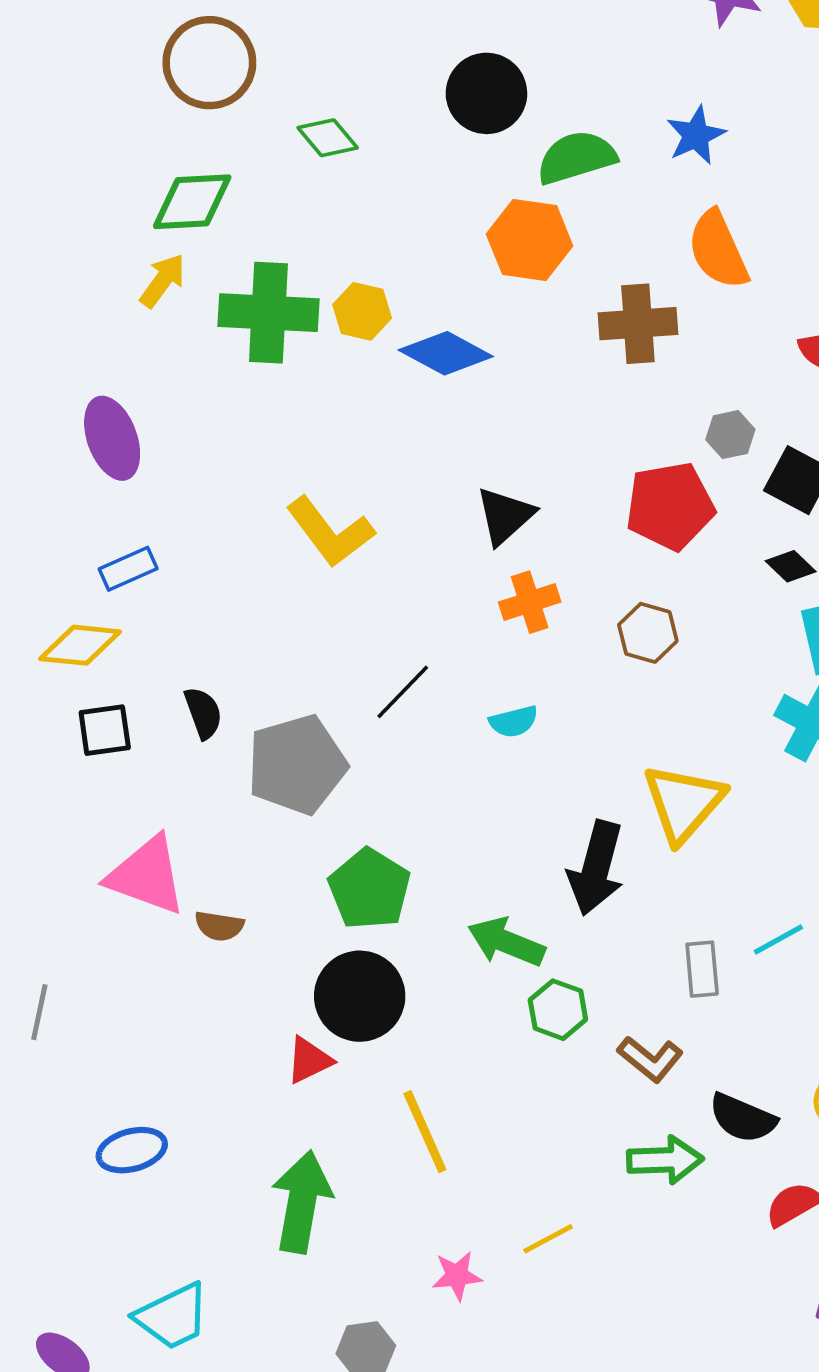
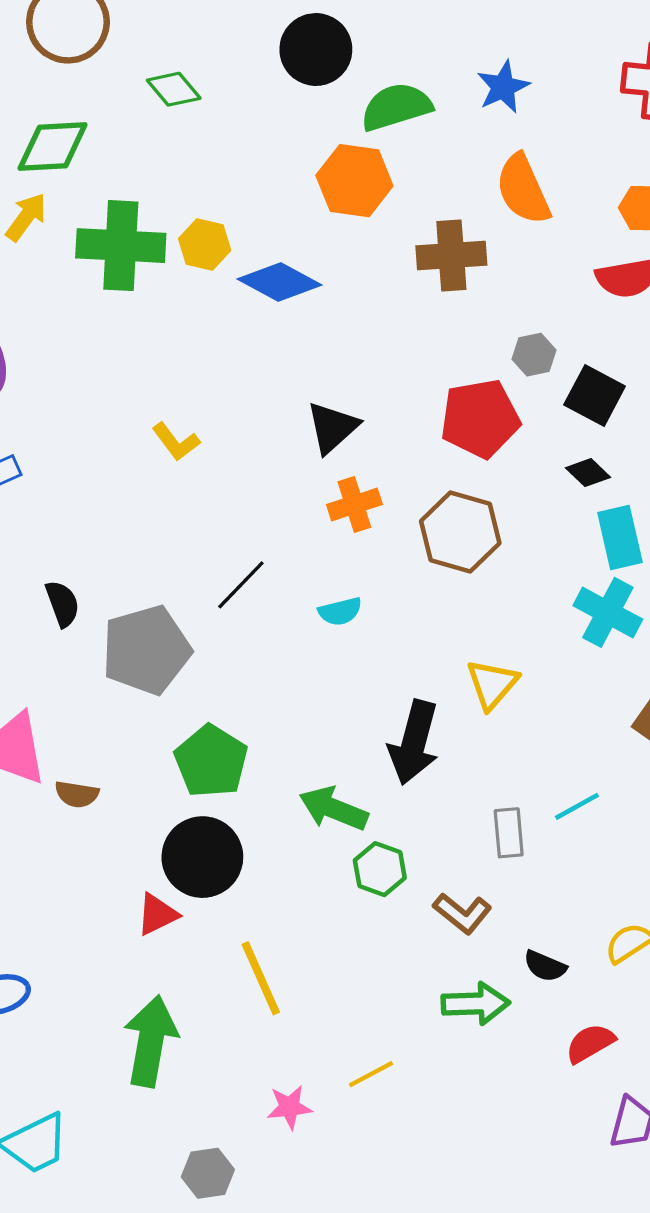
yellow L-shape: (330, 532) -> (176, 442), size x0.6
brown hexagon: (648, 633) -> (460, 532), size x1.5
yellow triangle: (684, 803) -> (492, 684), size x0.7
black semicircle: (743, 1118) -> (545, 966), size x0.7

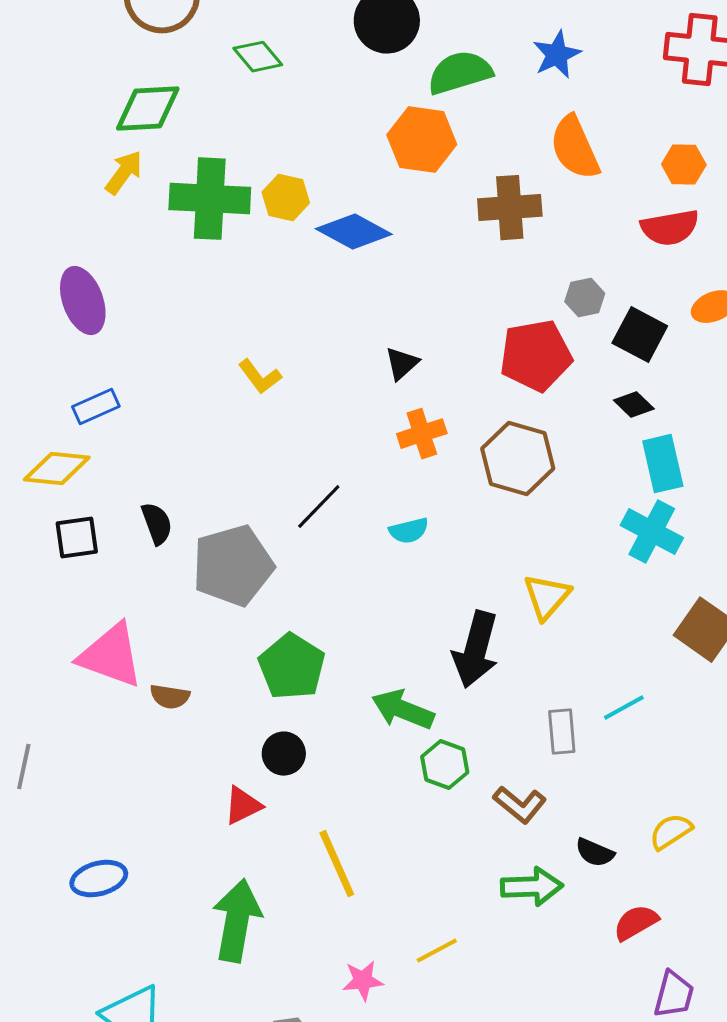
black triangle: (332, 427) -> (402, 364), size x0.7
black circle: (202, 857) -> (284, 754), size x0.6

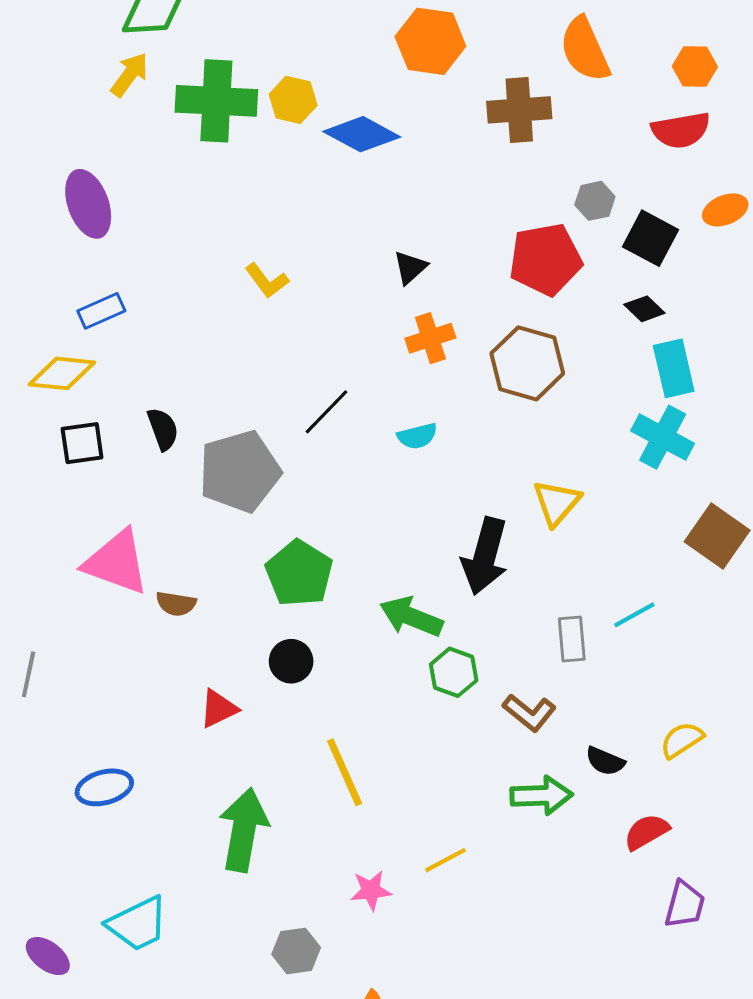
red triangle: (243, 806) -> (218, 709), moved

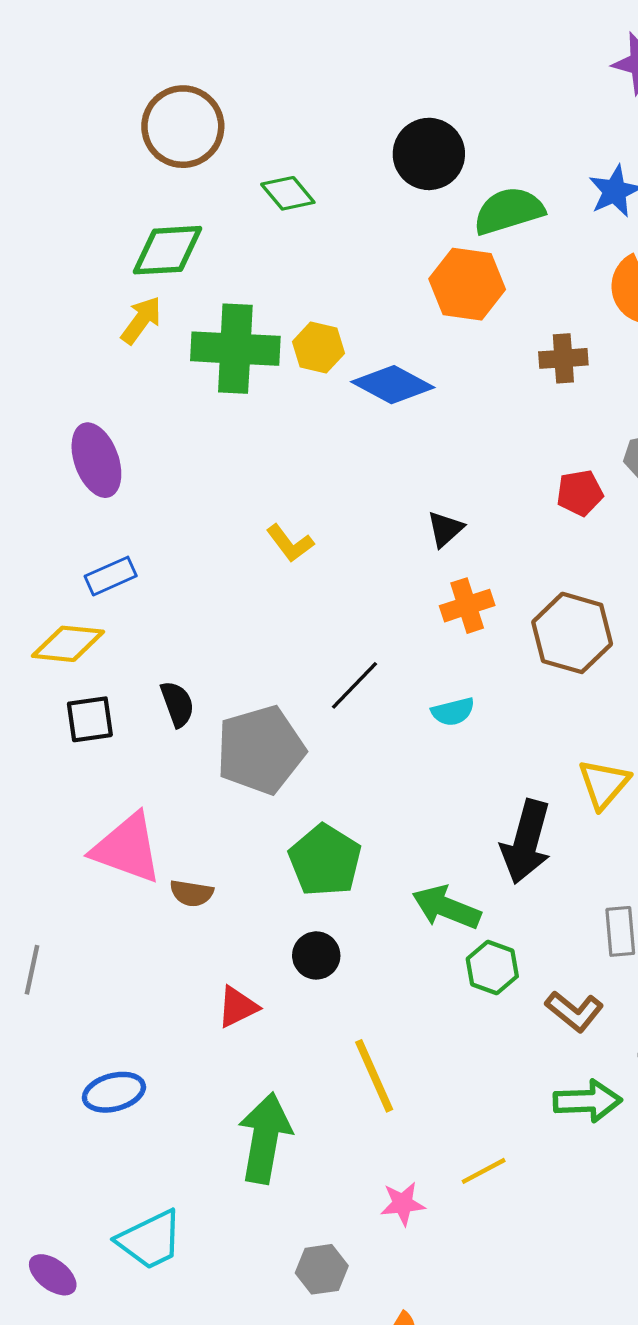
brown cross: (519, 110) -> (563, 358), size x0.7
red pentagon: (546, 259) -> (580, 493), moved, size x0.6

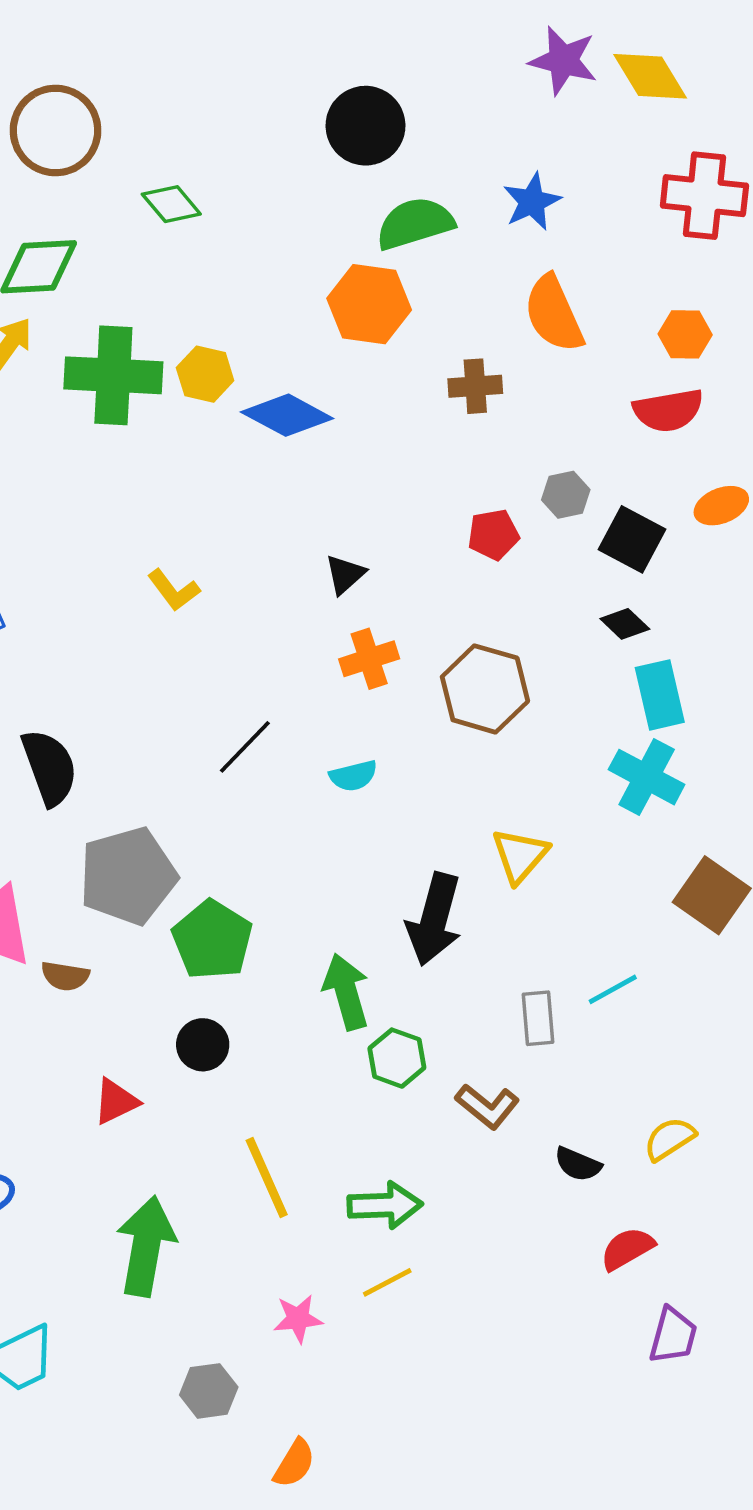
black circle: (429, 154) -> (365, 126), moved
black semicircle: (177, 704) -> (49, 767), size x1.5
gray pentagon: (260, 750) -> (128, 876), moved
green arrow: (446, 907) -> (346, 992), turned 52
green arrow: (587, 1101) -> (385, 1205), moved

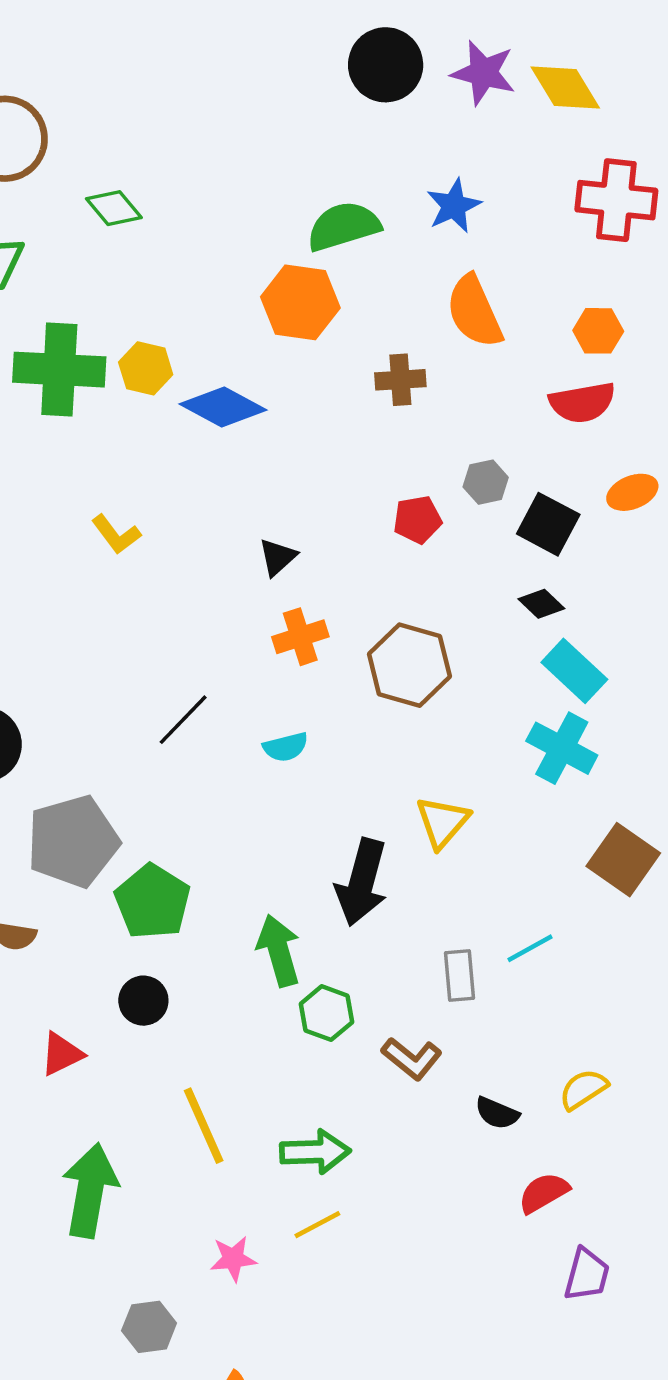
black circle: (365, 126) -> (386, 65), moved
yellow L-shape: (174, 590) -> (116, 534), moved
cyan rectangle: (660, 695) -> (574, 671), turned -34

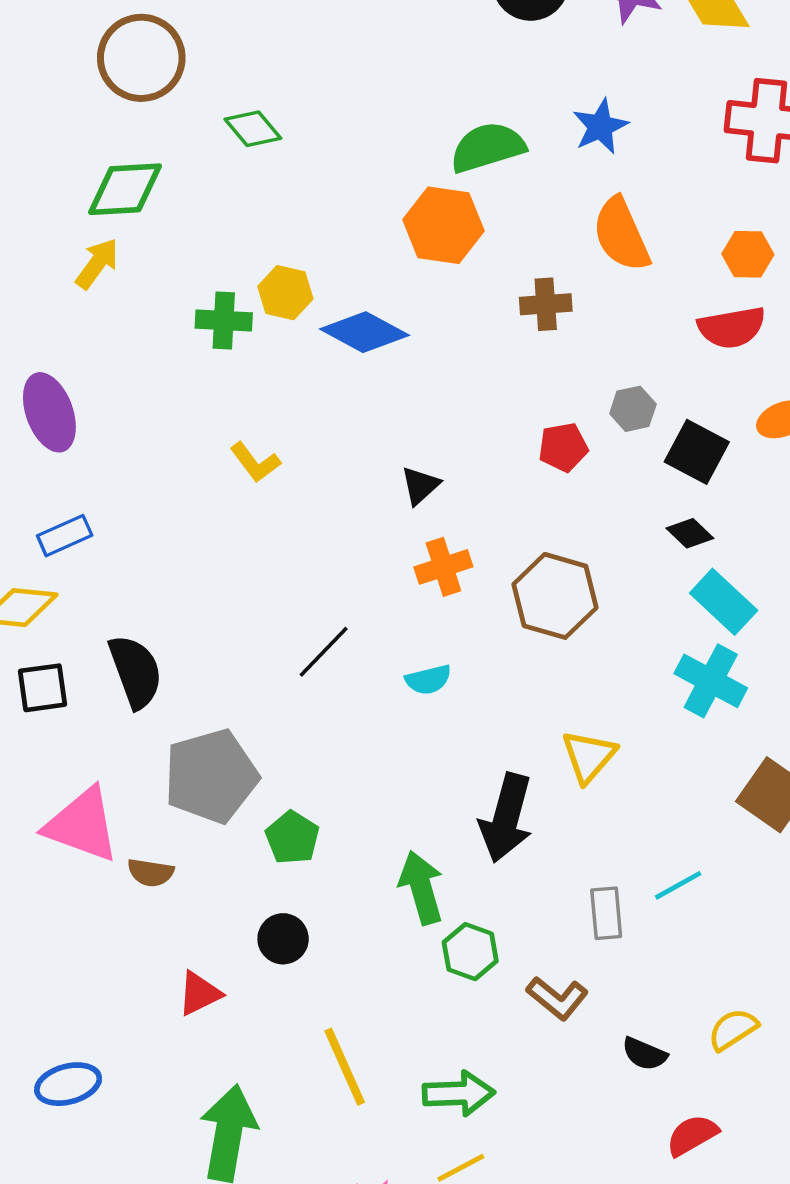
green cross: (59, 370) -> (224, 321), moved, size x0.6
green pentagon: (153, 902) -> (292, 838), size x0.7

